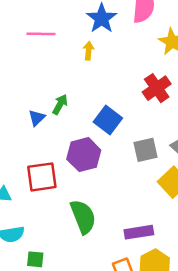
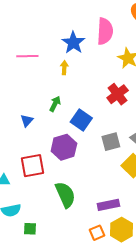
green arrow: (60, 104) -> (55, 104), moved

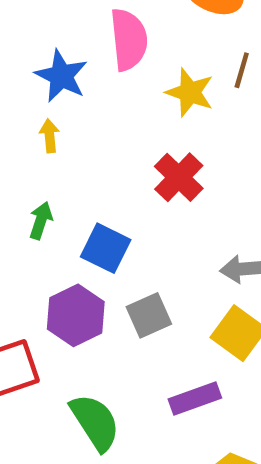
gray square: (111, 142) -> (149, 315), moved
purple rectangle: (108, 205) -> (195, 398), moved

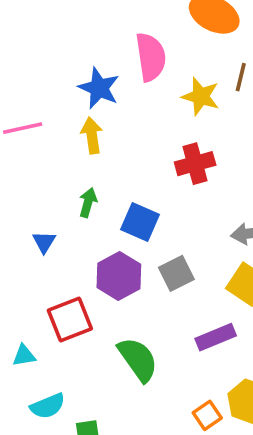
yellow arrow: (50, 136) -> (92, 135), size x1.4
red cross: (179, 177) -> (195, 164), turned 33

